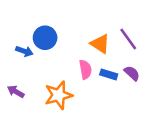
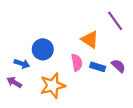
blue circle: (45, 38) -> (43, 49), moved
purple line: (128, 39) -> (115, 21), moved
blue arrow: (24, 51) -> (22, 64), moved

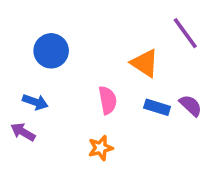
blue circle: (43, 49) -> (51, 51), moved
pink semicircle: (77, 63) -> (108, 100), moved
orange star: (53, 86) -> (101, 148), moved, size x0.6

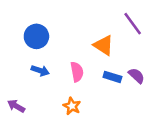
blue arrow: (35, 102) -> (40, 71), moved
purple arrow: (23, 132) -> (16, 106), moved
orange star: (101, 148) -> (72, 106), turned -30

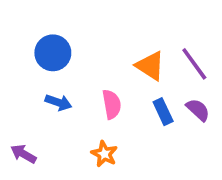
purple line: (133, 24) -> (194, 64), moved
blue rectangle: (112, 77) -> (163, 112), turned 48

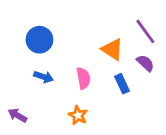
purple line: (194, 64) -> (145, 31), moved
purple semicircle: (198, 110) -> (145, 63), moved

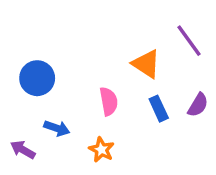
blue circle: (39, 40) -> (37, 78), moved
purple semicircle: (145, 63) -> (198, 105), moved, turned 78
blue arrow: (44, 77) -> (57, 128), moved

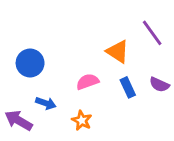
pink semicircle: (109, 101) -> (88, 82), turned -100
purple semicircle: (198, 105) -> (159, 85), turned 84
purple arrow: (23, 150) -> (19, 120), size x1.4

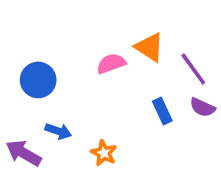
purple line: (152, 33) -> (193, 69), moved
orange triangle: (118, 52) -> (149, 47), moved
pink semicircle: (88, 82) -> (111, 64), moved

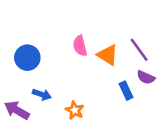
orange triangle: (149, 47) -> (108, 55), moved
pink semicircle: (111, 64) -> (80, 46), turned -84
blue rectangle: (162, 111) -> (126, 91), moved

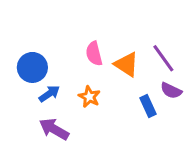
blue arrow: (42, 94) -> (49, 94), moved, turned -54
purple arrow: (17, 110) -> (54, 129), moved
orange star: (75, 110) -> (89, 97), moved

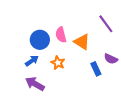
purple line: (163, 58) -> (106, 24), moved
blue circle: (32, 67) -> (40, 40), moved

